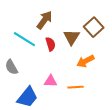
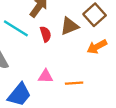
brown triangle: (72, 37) -> (69, 26), turned 36
orange arrow: (86, 61) -> (97, 47), moved

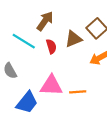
pink triangle: (46, 76) -> (51, 86), size x1.6

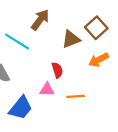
red semicircle: (51, 46) -> (57, 70), moved
pink triangle: (51, 86) -> (47, 90), size x0.6

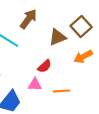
red semicircle: (57, 70) -> (45, 66), turned 64

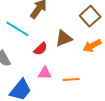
brown triangle: (57, 37) -> (64, 38), moved
red semicircle: (45, 66) -> (41, 49), moved

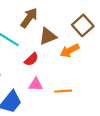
brown triangle: (64, 38) -> (48, 36), moved
orange arrow: (92, 46) -> (70, 51), moved

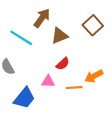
orange arrow: (70, 51) -> (94, 76), moved
red semicircle: (31, 59) -> (63, 64), moved

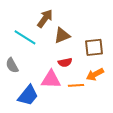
brown square: (93, 25) -> (94, 47), moved, turned 36
red semicircle: (63, 64) -> (65, 62), turned 32
pink triangle: (48, 81) -> (51, 79), size x1.5

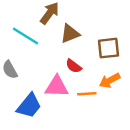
red semicircle: (65, 62) -> (74, 66), turned 48

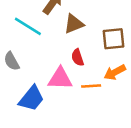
red semicircle: (74, 66) -> (77, 57), turned 35

